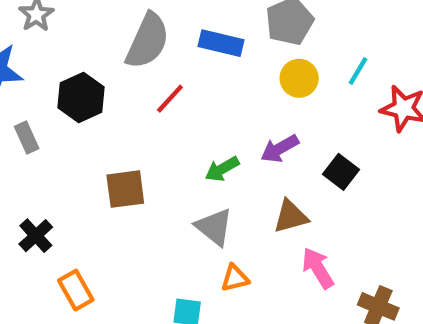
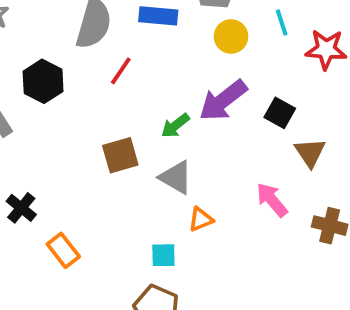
cyan line: (358, 71) -> (282, 23), turned -40
purple arrow: (280, 149) -> (223, 100), size x1.5
brown square: (125, 189) -> (120, 155), moved
brown triangle: (291, 217) -> (310, 152), moved, turned -40

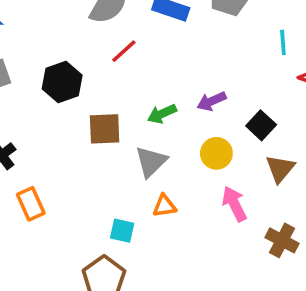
yellow circle: (231, 36) -> (216, 153), moved
black hexagon: (43, 81) -> (62, 82), moved
purple arrow: (223, 100) -> (212, 101), size x0.6
gray triangle: (176, 177) -> (151, 162), turned 32

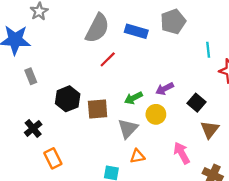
black hexagon: (62, 82) -> (68, 99), moved
yellow circle: (216, 153) -> (156, 114), moved

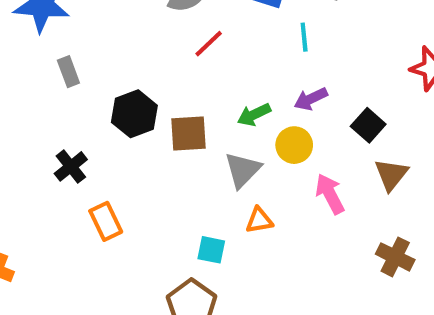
cyan line: (208, 50) -> (304, 37), moved
pink arrow: (182, 153) -> (330, 194), moved

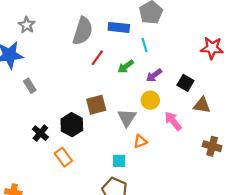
black hexagon: (134, 114) -> (72, 125), moved
green arrow: (254, 115) -> (126, 67), moved
brown triangle: (391, 174) -> (202, 105), turned -48

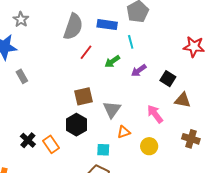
yellow circle: (150, 100) -> (149, 146), moved
black hexagon: (72, 125) -> (76, 125), moved
black cross: (40, 133) -> (28, 140), moved

